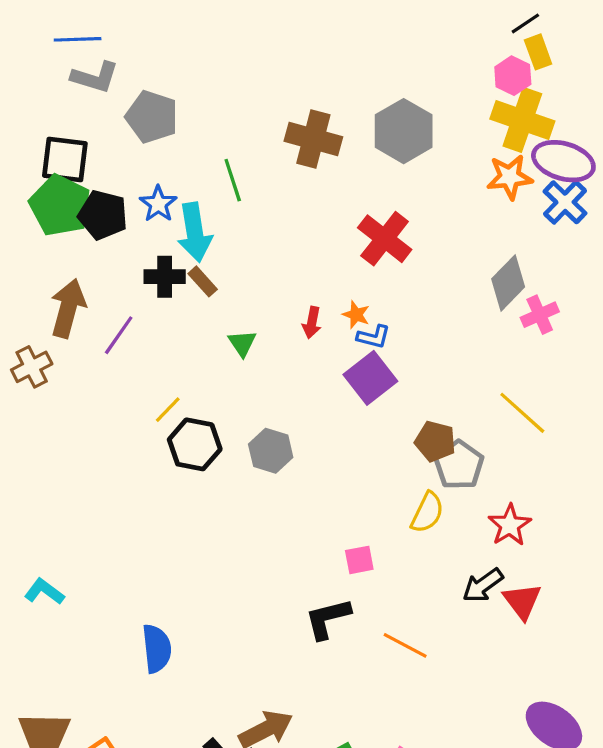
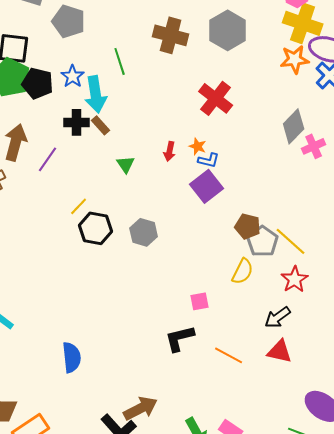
yellow line: (522, 413) -> (291, 241), moved
red triangle: (522, 601) -> (280, 351), moved, turned -40

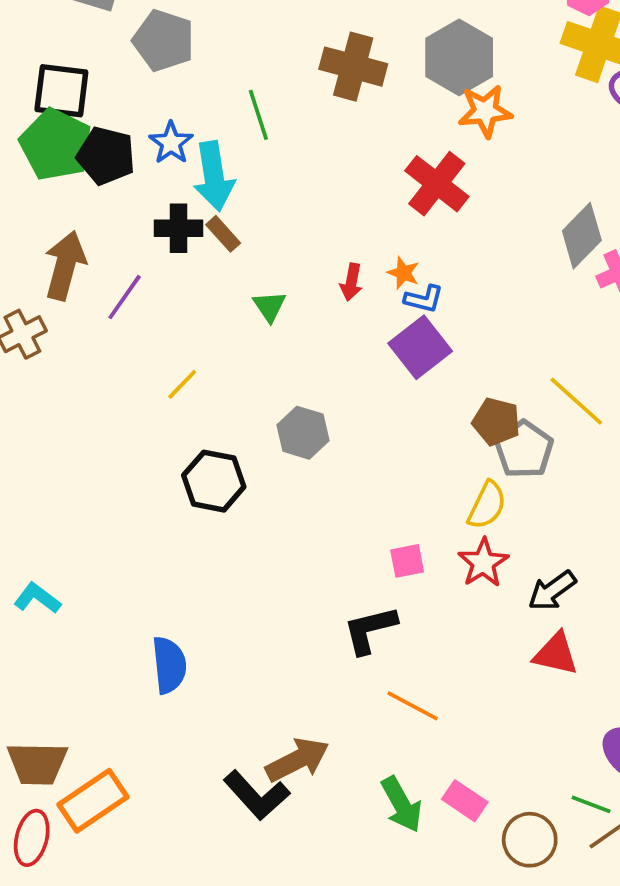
orange star: (295, 59) -> (485, 111), moved
black hexagon: (96, 228) -> (214, 481), moved
yellow line: (291, 241) -> (576, 401), moved
red star: (295, 279) -> (483, 563), moved
orange line: (229, 355) -> (413, 706), moved

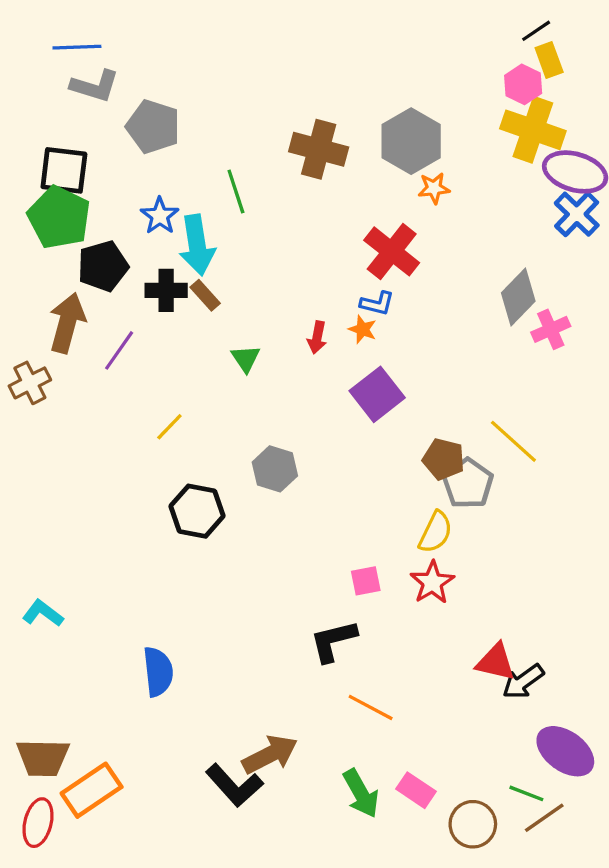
orange star: (485, 111) -> (434, 188), size x0.7
black pentagon: (106, 156) -> (103, 266), moved, turned -30
blue L-shape: (424, 299) -> (377, 303), moved
black arrow: (552, 591) -> (523, 681), moved

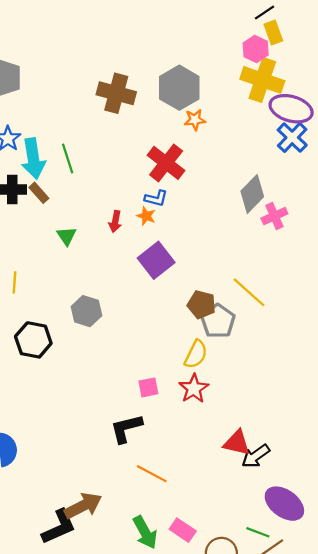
green line: (236, 191) -> (68, 159), moved
yellow line: (169, 427) -> (15, 282), turned -40
black L-shape: (234, 785) -> (59, 527), turned -72

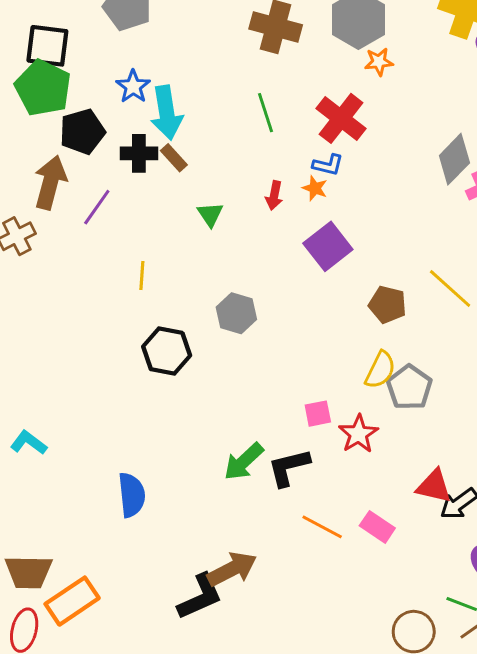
green line: (68, 159) -> (265, 113), moved
gray pentagon: (218, 321) -> (409, 387), moved
red star: (194, 389) -> (358, 434), moved
pink rectangle: (183, 530) -> (377, 527), moved
green arrow: (145, 532) -> (244, 462), moved, turned 76

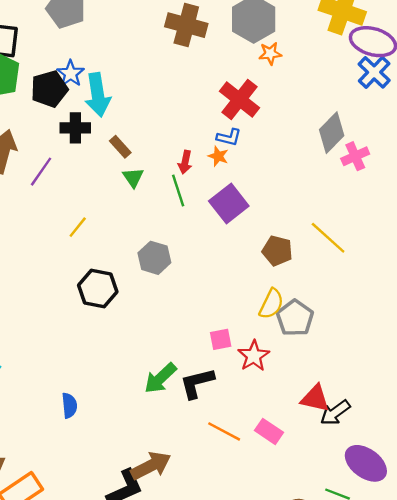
green line: (265, 113) -> (178, 190), moved
black pentagon: (82, 132) -> (49, 89), moved
brown rectangle: (174, 158) -> (120, 147), moved
yellow line: (142, 275) -> (78, 227), turned 35
blue semicircle: (132, 495) -> (69, 405), size x0.7

